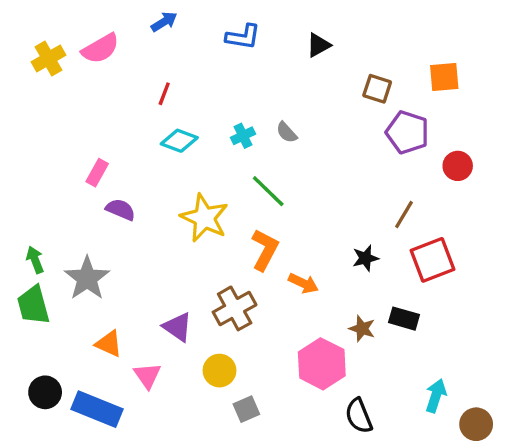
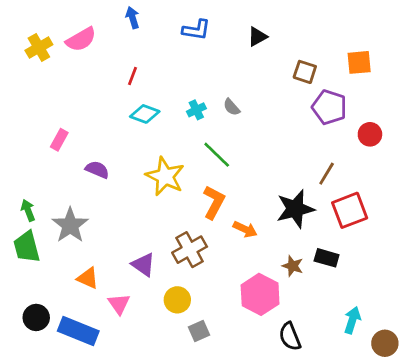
blue arrow: (164, 22) -> (133, 18), turned -75
pink rectangle: (97, 173) -> (59, 140), moved
black star: (365, 258) -> (295, 209), size x1.8

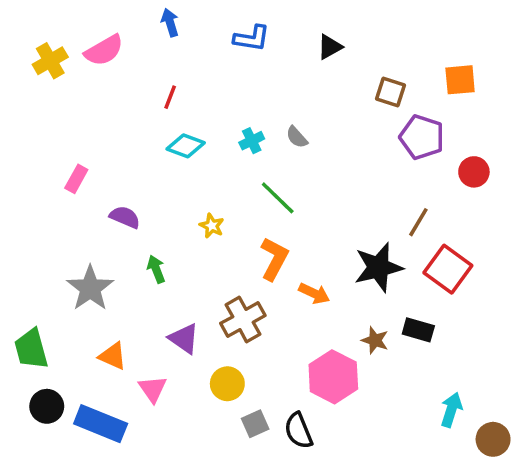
yellow star: (165, 176) -> (212, 226), size x0.5
green arrow: (28, 210) -> (156, 269), moved
red square: (350, 210) -> (448, 269), turned -33
green trapezoid: (27, 247) -> (31, 349), moved
black semicircle: (290, 336) -> (299, 431), moved

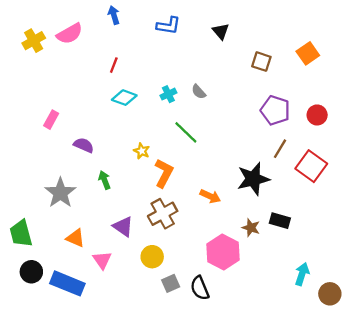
black triangle: (330, 47) -> (221, 31), turned -42
orange square: (460, 80) -> (308, 53), turned -30
purple pentagon: (422, 137) -> (275, 110), moved
orange L-shape: (274, 259) -> (164, 173), moved
red square: (448, 269) -> (311, 166), moved

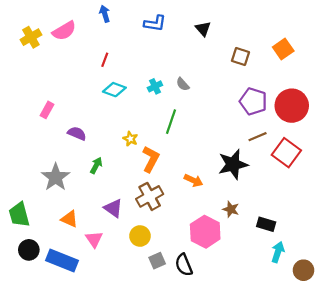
red circle: (317, 115) -> (292, 106), size x1.8
green line: (186, 132) -> (171, 122), turned 65
brown line: (280, 149) -> (258, 137), turned 36
green arrow: (105, 180) -> (96, 165), turned 49
black rectangle: (280, 221) -> (266, 224), moved

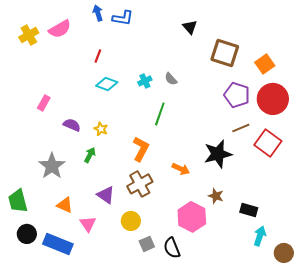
blue L-shape: (155, 23) -> (123, 18), moved
orange square: (283, 49) -> (265, 64), moved
brown square: (240, 56) -> (225, 53), size x1.6
yellow star: (130, 139) -> (101, 129), moved

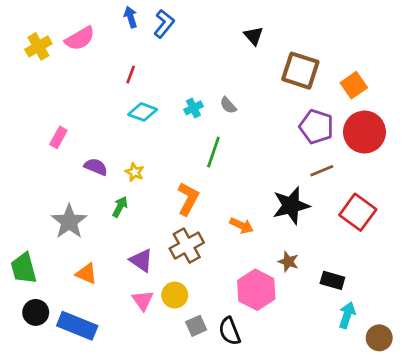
blue L-shape: (123, 18) -> (164, 24), turned -60
red square: (268, 143) -> (358, 212), moved
pink triangle: (88, 224) -> (143, 300), moved

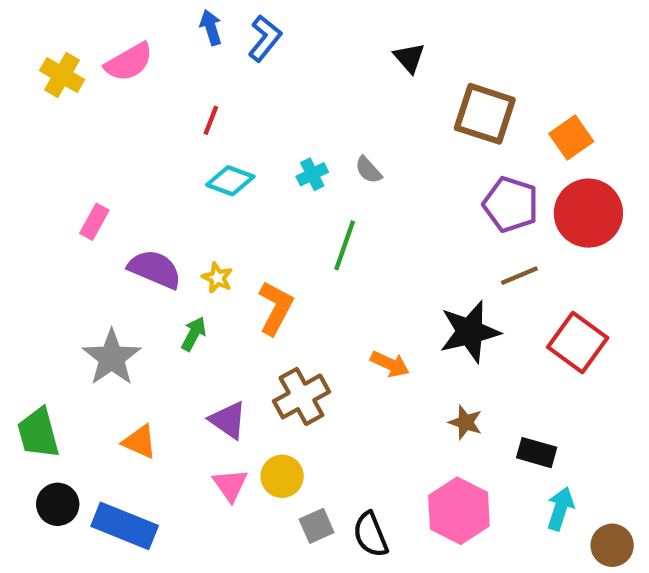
yellow cross: (38, 46) -> (62, 75), turned -30
purple semicircle: (96, 167) -> (155, 269), size x1.4
orange L-shape: (188, 199) -> (276, 308), moved
pink hexagon: (256, 290) -> (459, 511), moved

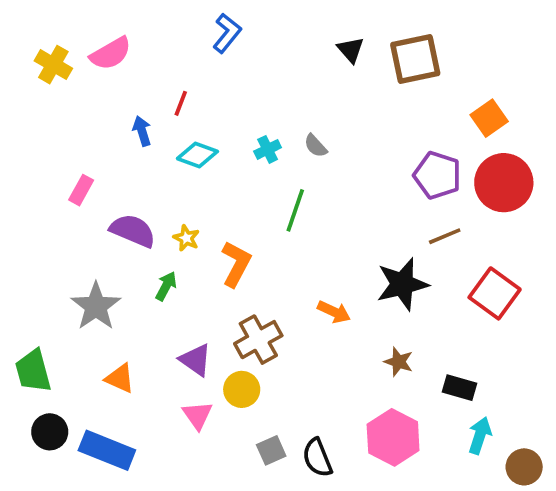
blue arrow: (211, 28) -> (142, 131), moved
brown square: (485, 114) -> (415, 59), moved, turned -30
yellow circle: (282, 476) -> (242, 389), moved

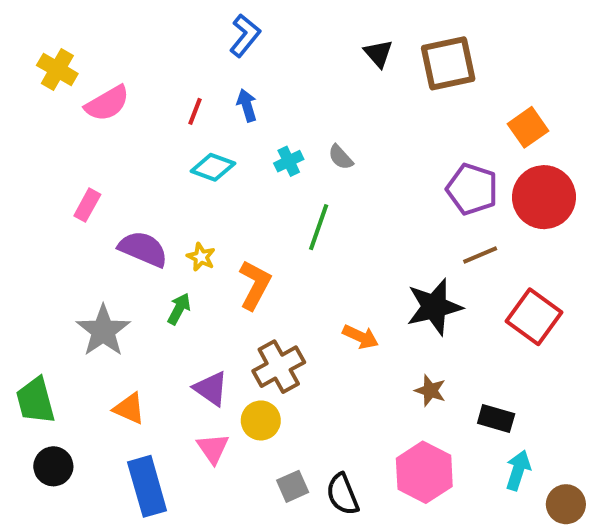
pink semicircle: (111, 53) -> (107, 103), moved
blue arrow: (142, 131) -> (247, 105), moved
blue rectangle: (107, 450) -> (147, 486), moved, turned 52

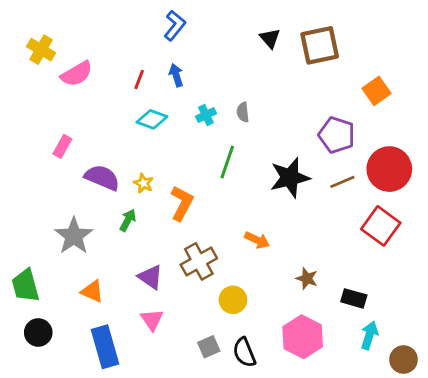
gray semicircle: (341, 157) -> (243, 112), turned 36
red circle: (544, 197) -> (389, 169), moved
black star: (434, 307) -> (290, 178), moved
yellow circle: (261, 420) -> (233, 300), moved

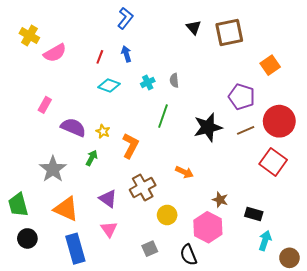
orange triangle: (92, 291) -> (66, 209), size x1.5
pink hexagon: (303, 337) -> (208, 227), moved
black semicircle: (244, 352) -> (189, 255), moved

